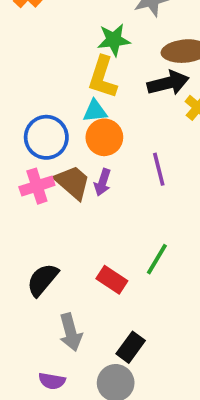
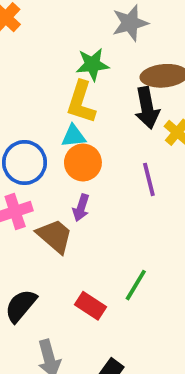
black arrow: (168, 83) -> (147, 108), turned 93
purple line: (159, 169) -> (149, 179), moved
brown trapezoid: (73, 182) -> (55, 236), moved

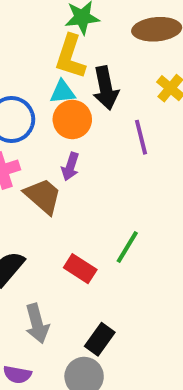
black arrow: (147, 108) -> (106, 88), moved

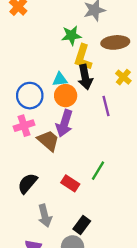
yellow L-shape: (70, 57) -> (83, 57), moved
purple arrow: (70, 167) -> (64, 123), size x1.6

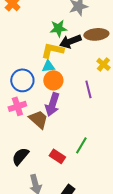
yellow L-shape: (83, 57) -> (52, 50), moved, turned 85
black arrow: (85, 77) -> (70, 41), moved, turned 80

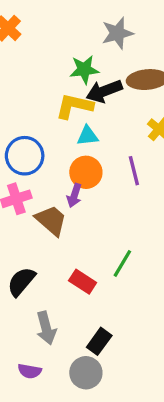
cyan triangle: (48, 66) -> (88, 136), moved
orange circle: (53, 80) -> (86, 172), moved
purple arrow: (52, 104) -> (74, 195), size x0.6

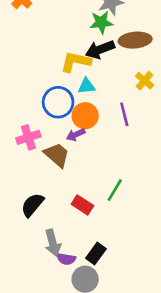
green star: (84, 70) -> (101, 23), moved
blue circle: (25, 156) -> (58, 102), moved
purple arrow: (74, 195) -> (76, 135), turned 48
purple semicircle: (30, 371) -> (66, 259), moved

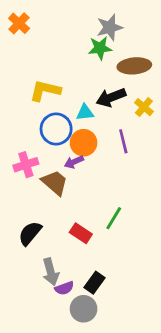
black arrow: (100, 50) -> (111, 97), moved
yellow L-shape: (76, 62) -> (45, 91), moved
purple semicircle: (66, 259) -> (64, 288), turned -30

